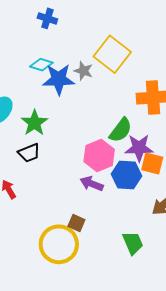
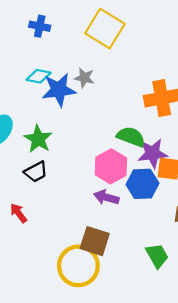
yellow square: (112, 54) -> (105, 29), moved
green semicircle: (121, 130) -> (131, 137), turned -100
brown square: (76, 223) -> (95, 241), size x1.6

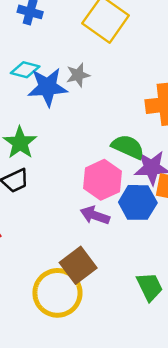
gray star: (84, 78) -> (78, 75), turned -30
brown square: (95, 241) -> (78, 265), turned 32

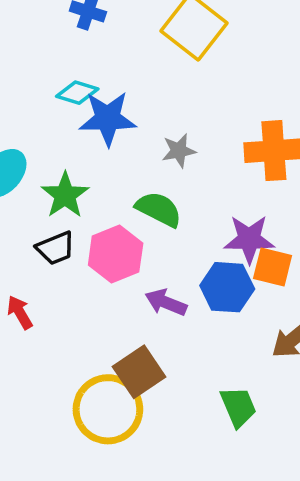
gray star: (78, 75) -> (179, 151), moved
green semicircle: (128, 147) -> (159, 209), moved
pink hexagon: (103, 180) -> (116, 254), moved

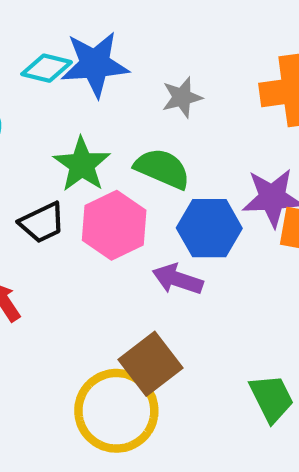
cyan diamond: (77, 93) -> (47, 68), moved
green star: (65, 195) -> (82, 165), moved
blue hexagon: (227, 287) -> (209, 228), moved

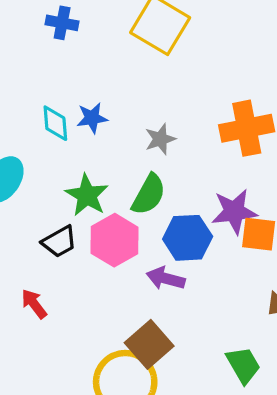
blue star: (95, 64) -> (92, 118), size x0.6
cyan diamond: (47, 68) -> (55, 123), turned 75
green semicircle: (162, 169) -> (149, 195), turned 99

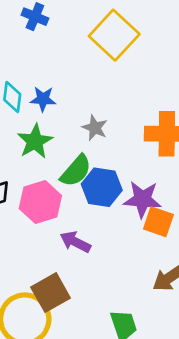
gray star: (160, 139) -> (95, 128), turned 30
green star: (87, 195) -> (35, 141), moved
blue hexagon: (188, 238) -> (102, 187), moved

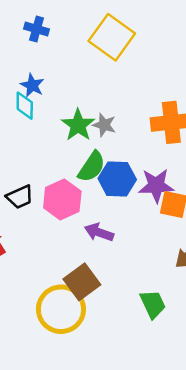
blue star: (43, 99) -> (32, 85), moved, turned 30
green star: (35, 141) -> (78, 125), moved

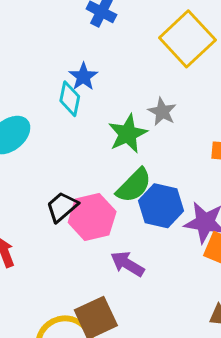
gray star: (104, 125) -> (162, 112), moved
black trapezoid: (20, 197) -> (62, 207), moved, turned 152

